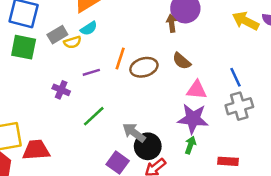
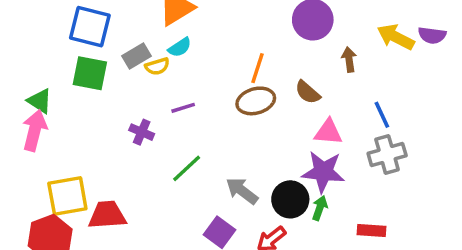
brown arrow: (172, 23) -> (349, 59), moved
orange line: (120, 58) -> (257, 68), moved
black circle: (148, 146) -> (290, 199), moved

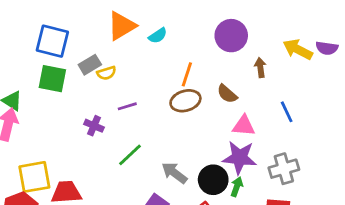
cyan semicircle: (180, 47) -> (158, 36), moved
gray cross: (387, 154) -> (284, 169), moved

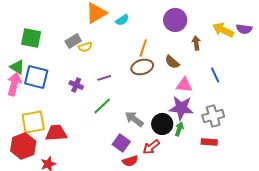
blue square: (52, 41) -> (36, 77), moved
green square: (52, 79) -> (31, 38), moved
purple line: (127, 106) -> (104, 78), moved

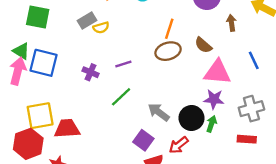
pink triangle: (184, 85) -> (217, 72), size x1.4
purple star: (181, 108) -> (214, 99), size x0.7

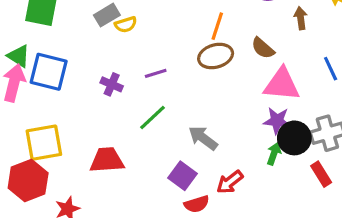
black circle: (192, 118) -> (294, 138), moved
red trapezoid: (67, 129) -> (107, 160), moved
red rectangle: (247, 139) -> (321, 174), turned 54

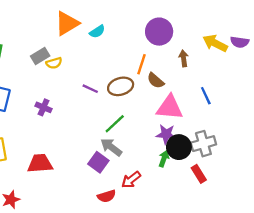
orange line: (217, 26) -> (142, 64), moved
purple line: (156, 73) -> (90, 89), moved, turned 42
green line: (153, 117) -> (115, 124), moved
purple square: (182, 176) -> (98, 162), moved

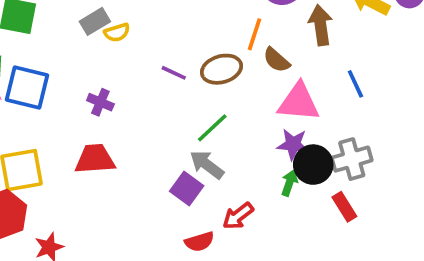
brown arrow: (184, 58) -> (321, 25), size x1.5
red trapezoid: (40, 163) -> (95, 159), moved

